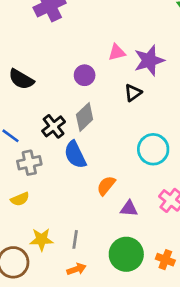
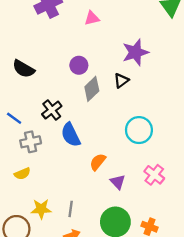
pink triangle: (117, 52) -> (92, 18), moved
gray diamond: (85, 117) -> (92, 89), moved
purple triangle: (129, 208) -> (118, 182), turned 42

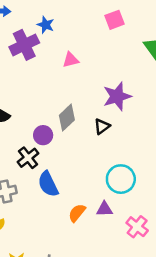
purple circle: (79, 65) -> (43, 135), moved
gray diamond: (92, 89) -> (67, 118), moved
purple triangle: (118, 182) -> (105, 209), moved, turned -49

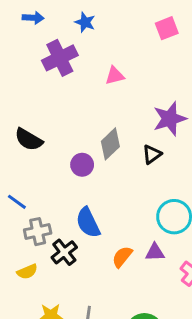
blue star: (46, 25) -> (85, 22), moved
black cross: (28, 158) -> (64, 252), moved

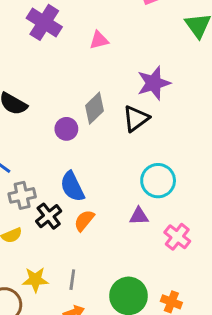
purple cross: (60, 58) -> (44, 22), turned -32
black triangle: (152, 154) -> (136, 119), size x1.4
orange semicircle: (122, 257) -> (84, 221), moved

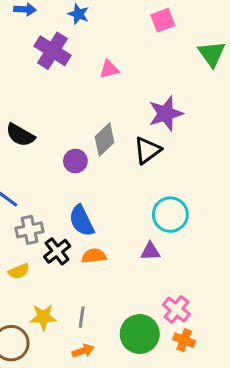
orange semicircle: (84, 221) -> (94, 256), turned 45
pink cross: (177, 237) -> (176, 309), moved

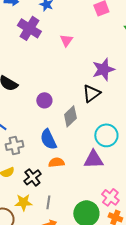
pink triangle: (109, 69) -> (66, 40), turned -40
gray diamond: (104, 140) -> (70, 116), moved
black cross: (57, 251) -> (32, 177), moved
purple triangle: (150, 251) -> (93, 159), size x1.5

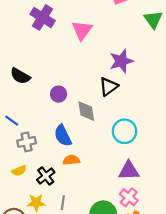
pink triangle: (66, 40) -> (82, 30), size x1.5
gray diamond: (70, 116) -> (86, 111), turned -55
purple triangle: (93, 159) -> (129, 171), moved

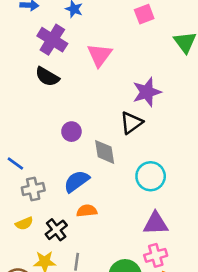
black semicircle: (20, 76) -> (47, 77), moved
blue semicircle: (63, 136) -> (77, 181), turned 80
pink cross: (129, 197) -> (156, 255), turned 36

